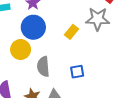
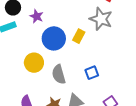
gray star: (98, 19) -> (101, 19), turned 30
blue circle: (33, 27) -> (54, 38), moved

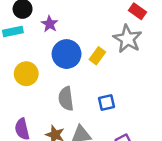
yellow circle: (34, 63) -> (26, 74), moved

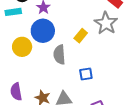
blue circle: (67, 54) -> (43, 31), moved
gray semicircle: (66, 99) -> (59, 55), moved

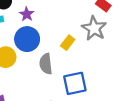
blue square: (86, 74) -> (75, 83), size x1.6

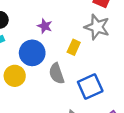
purple star: (27, 14) -> (45, 26), moved

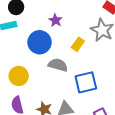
gray semicircle: (57, 74) -> (58, 65), turned 114
yellow circle: (15, 76) -> (19, 76), moved

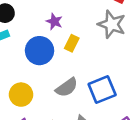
yellow rectangle: (78, 44) -> (72, 43), moved
gray semicircle: (58, 65) -> (67, 87), moved, turned 138

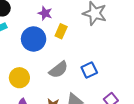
blue square: (102, 90) -> (89, 70), size x0.7

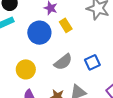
yellow rectangle: (61, 31) -> (66, 25), turned -56

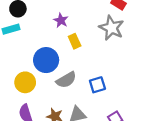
blue circle: (39, 33) -> (46, 60), moved

